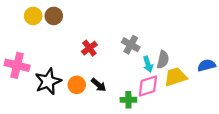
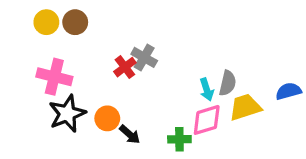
gray cross: (131, 45) -> (144, 57), moved
pink cross: (17, 65) -> (54, 77), moved
black arrow: (99, 85) -> (130, 134), moved

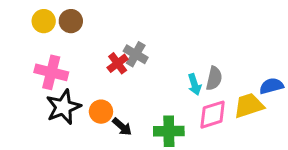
yellow trapezoid: (245, 107) -> (249, 106), moved
pink diamond: (207, 120) -> (213, 115), moved
green cross: (179, 139) -> (169, 131), size x1.4

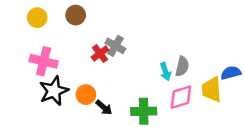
brown circle: (71, 21) -> (76, 15), moved
yellow trapezoid: (249, 106) -> (212, 89), turned -76

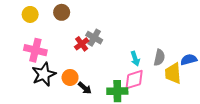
gray semicircle: (182, 66) -> (159, 58), moved
pink diamond: (181, 97) -> (134, 80), moved

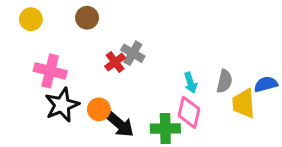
yellow circle: (30, 14) -> (31, 19), moved
pink diamond: (134, 80) -> (189, 112), turned -60
black arrow: (85, 88) -> (120, 124), size x1.5

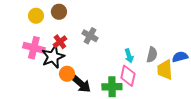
yellow circle: (31, 19) -> (36, 16), moved
red cross: (115, 62) -> (60, 42), moved
black star: (62, 105) -> (53, 57), moved

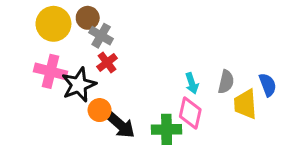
yellow circle: (36, 16) -> (53, 24), size x1.5
gray cross: (90, 36) -> (101, 36), moved
red cross: (60, 42) -> (107, 62), moved
blue semicircle: (180, 57) -> (268, 85), turned 84

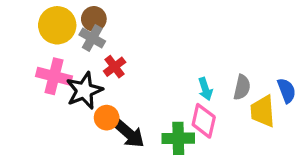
gray cross: (101, 36) -> (92, 38), moved

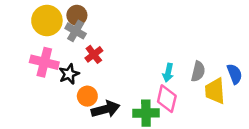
cyan arrow: (205, 89) -> (168, 73), turned 30
black star: (84, 91) -> (69, 74), size x0.7
black arrow: (129, 134) -> (106, 109), turned -56

